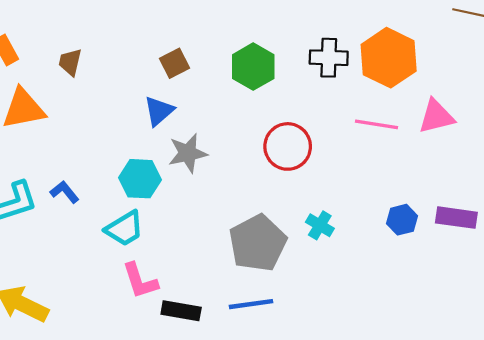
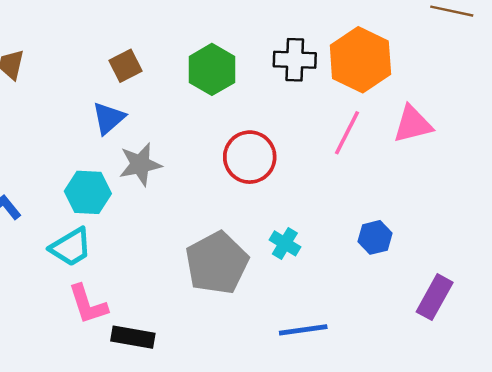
pink line: (376, 124) -> (347, 133), turned -72
purple rectangle: (456, 218) -> (435, 297), moved, turned -69
blue line: (251, 304) -> (303, 330), moved

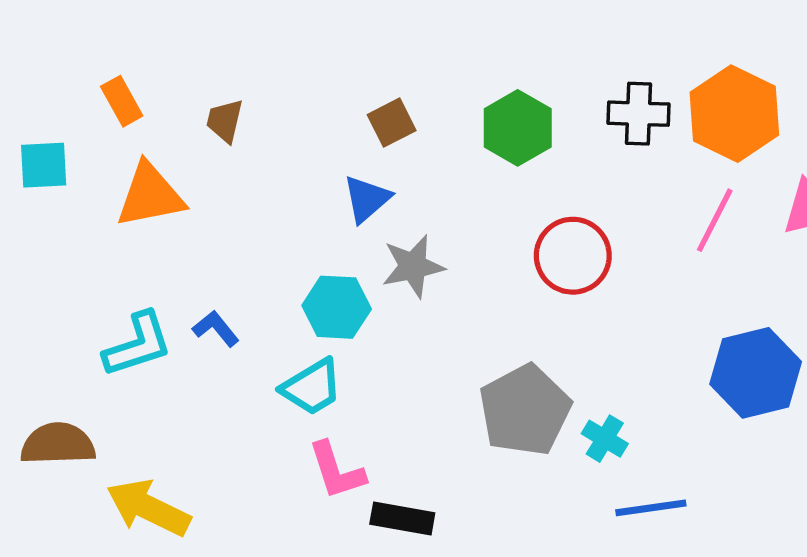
blue hexagon: (375, 237) -> (756, 373), size x1.8
cyan cross: (285, 243) -> (605, 439), moved

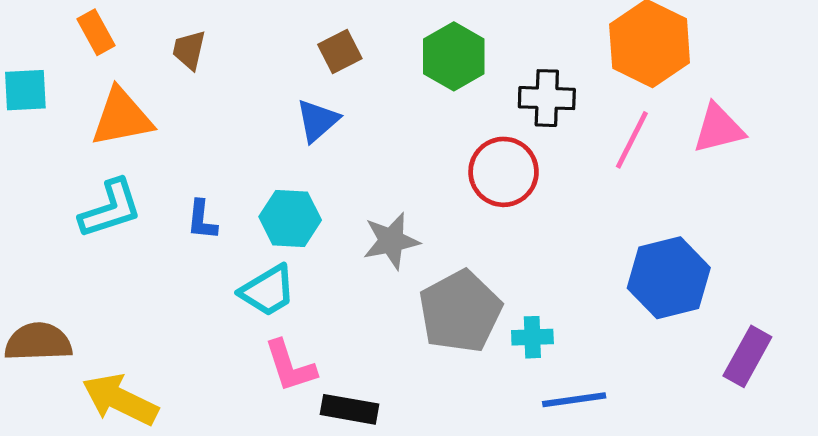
black cross: (638, 114) -> (547, 98), moved
gray star: (413, 266) -> (391, 241), moved
blue L-shape: (216, 329) -> (202, 220), moved, turned -135
cyan L-shape: (138, 344) -> (110, 209), moved
cyan cross: (605, 439) -> (532, 337), turned -33

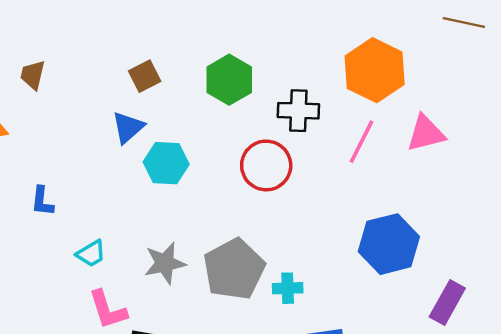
cyan hexagon: (290, 218) -> (166, 163), moved
gray star: (391, 241) -> (165, 263), moved
cyan trapezoid: (268, 291) -> (91, 254), size x0.7

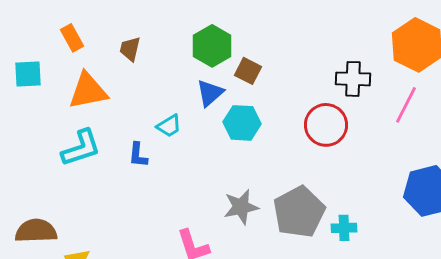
brown square: (145, 76) -> (248, 71), moved, turned -36
green hexagon: (229, 80) -> (212, 46), moved
cyan trapezoid: (91, 254) -> (169, 126), moved

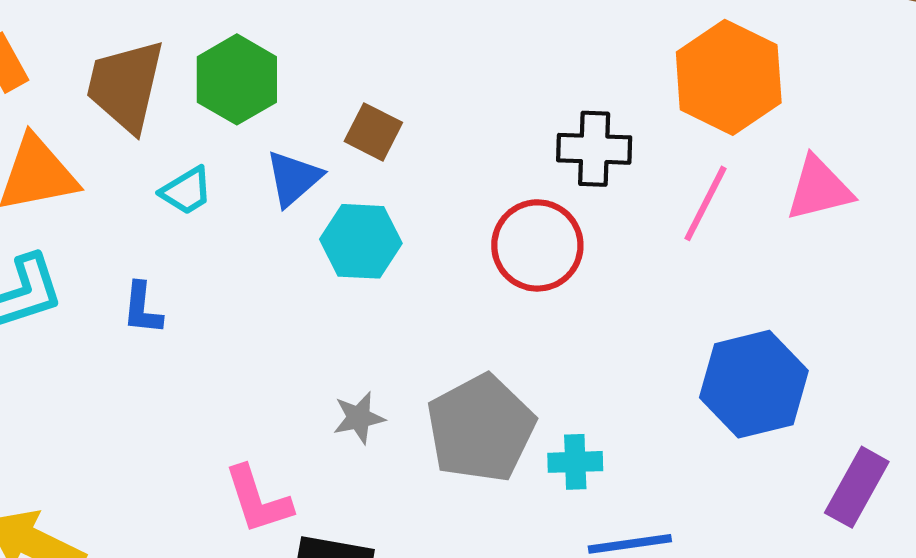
green hexagon: (212, 46) -> (237, 79), moved
brown trapezoid: (130, 49) -> (125, 86), size x1.8
cyan trapezoid: (169, 126) -> (186, 191), moved
gray star: (241, 207) -> (359, 418), size x0.7

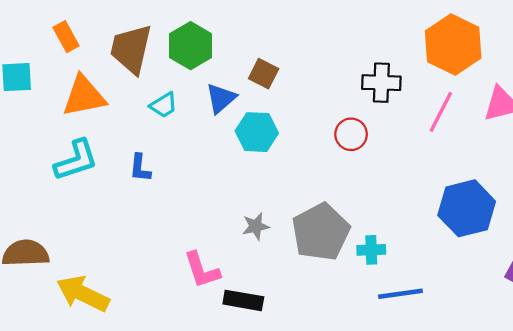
red circle: (537, 245) -> (351, 134), size x0.7

